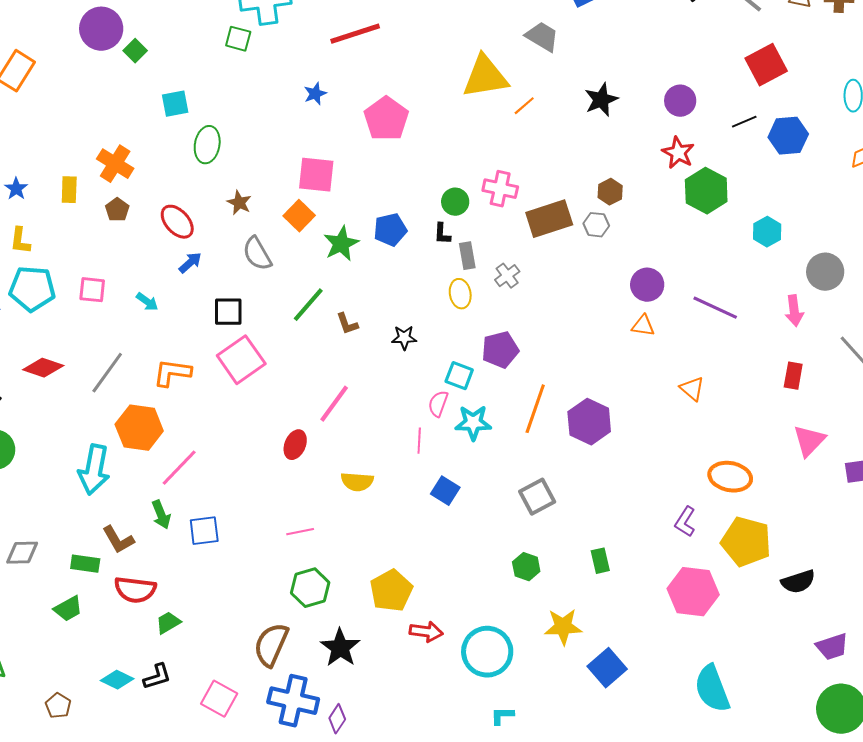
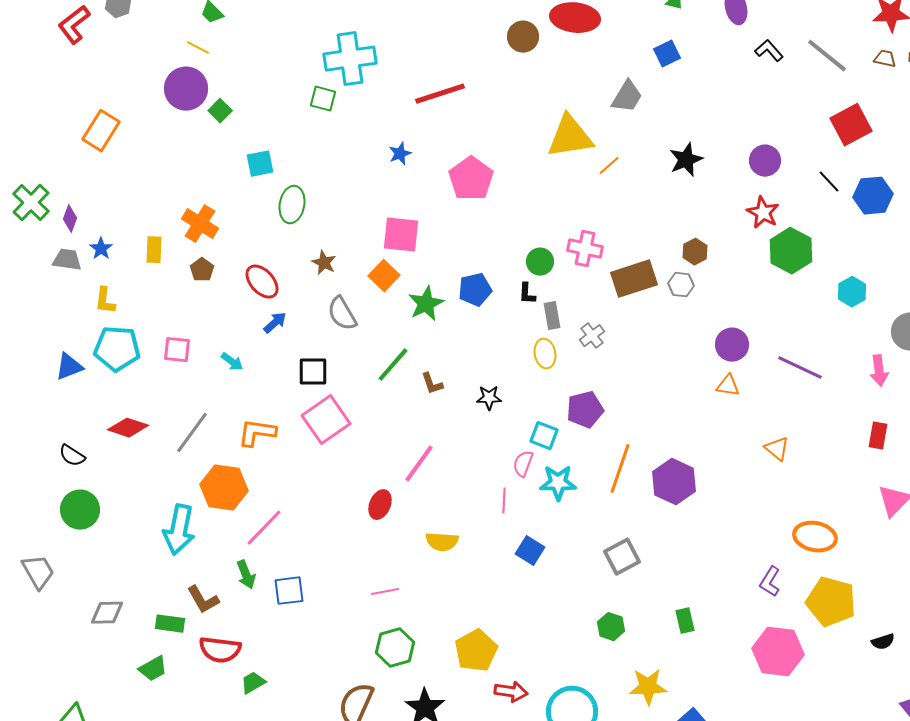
gray trapezoid: (542, 37) -> (627, 97), turned 90
black line: (744, 122) -> (829, 182), turned 70
black semicircle: (798, 582) -> (883, 642), size x0.7

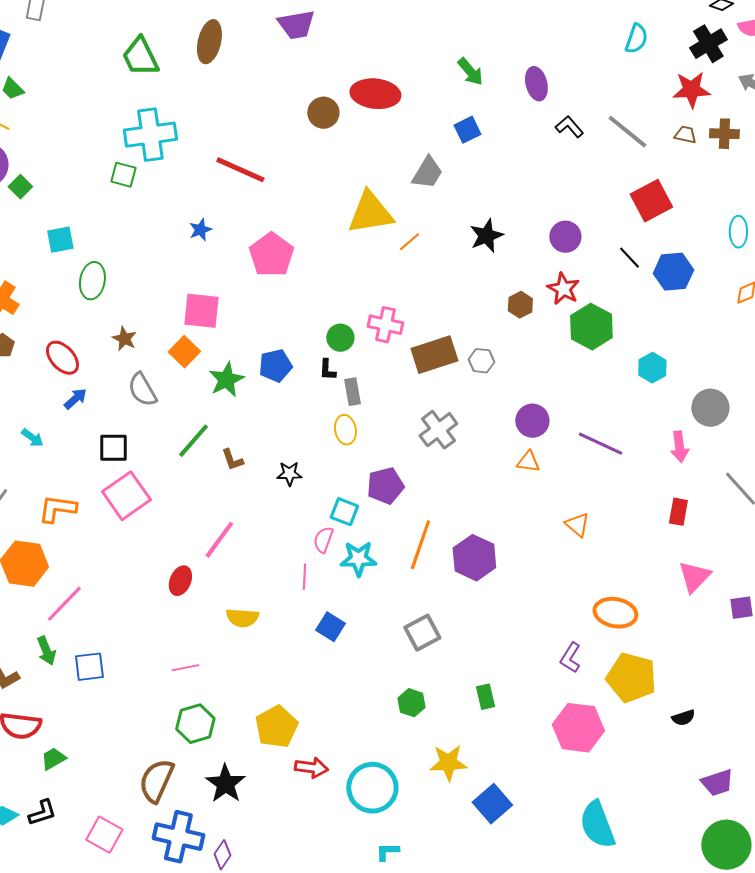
red line: (440, 94) -> (240, 170), turned 42
brown hexagon: (695, 252) -> (520, 305), moved
gray cross: (592, 336) -> (438, 430), moved, size x1.5

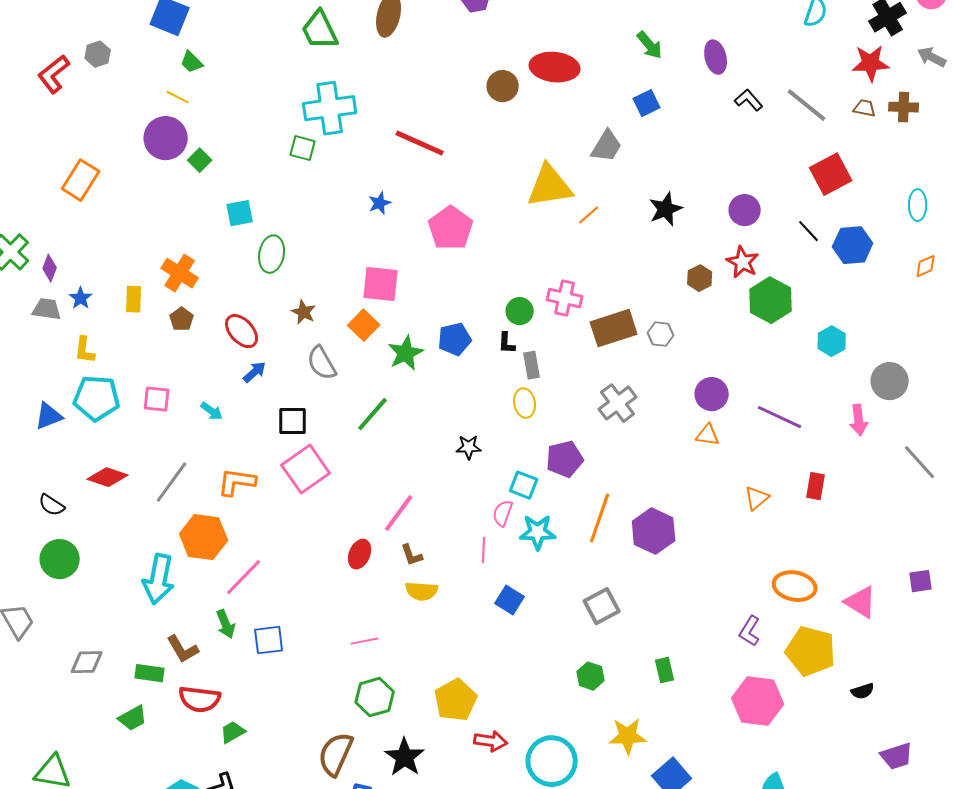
brown L-shape: (232, 460) -> (412, 555), moved
red rectangle: (678, 512) -> (816, 486), moved
orange triangle: (577, 525) -> (757, 498), turned 40
pink triangle: (694, 577) -> (861, 602), moved, turned -42

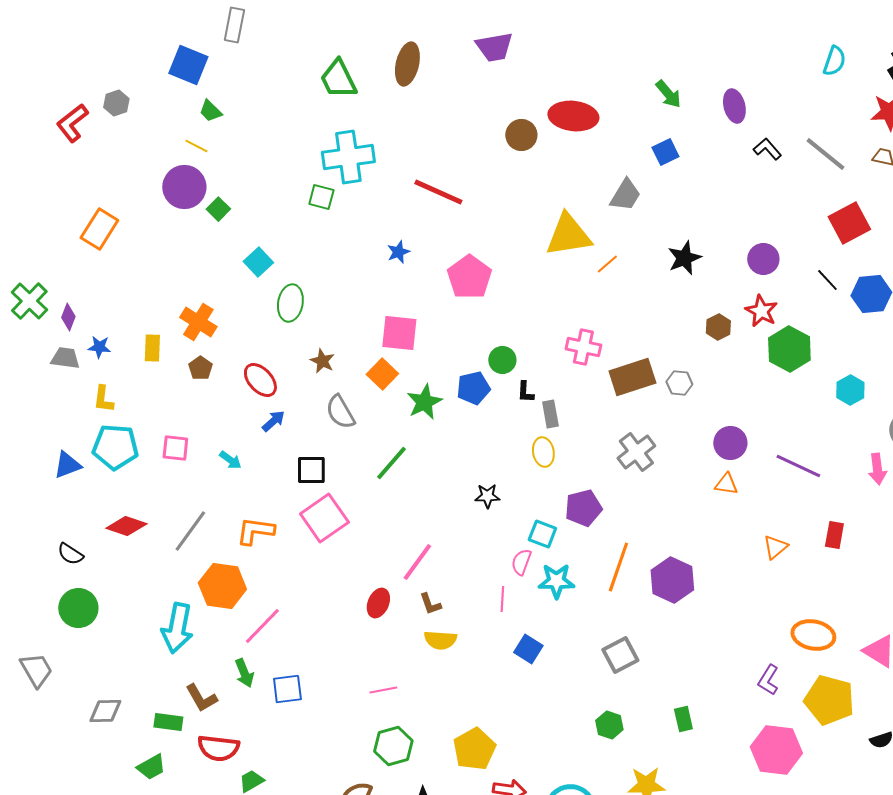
cyan square: (240, 213) -> (258, 262), turned -32
blue star: (81, 298) -> (99, 347), turned -30
green circle: (520, 311) -> (502, 360), moved

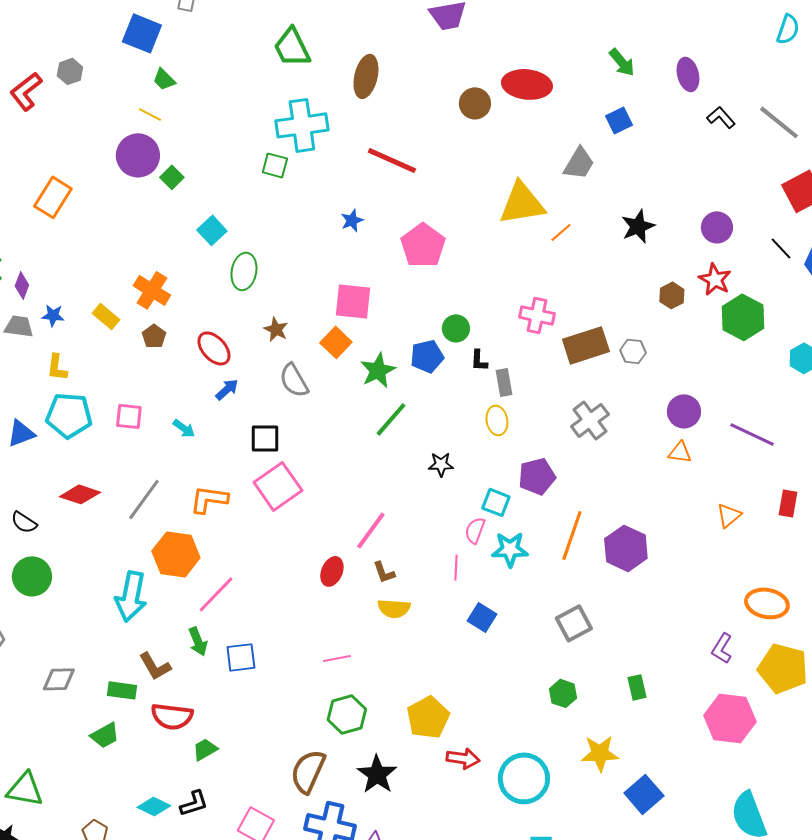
brown ellipse: (407, 64) -> (366, 76), moved
yellow rectangle: (152, 348) -> (106, 316), turned -52
green line: (391, 463) -> (391, 419), moved

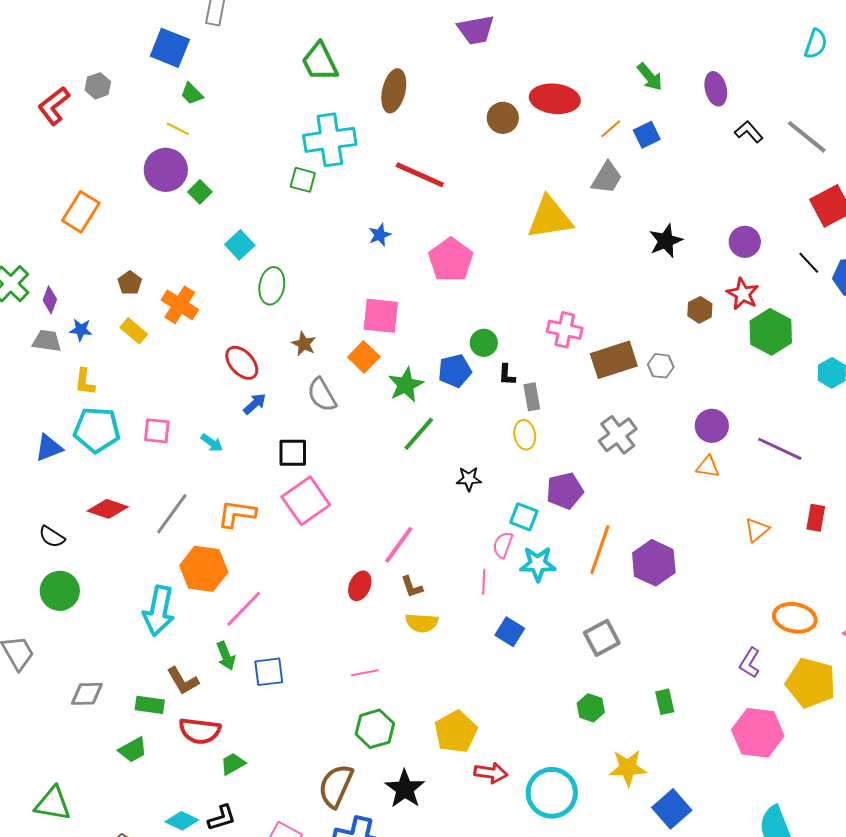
orange line: (561, 232) -> (611, 129), moved
brown pentagon: (154, 336) -> (130, 283), moved

